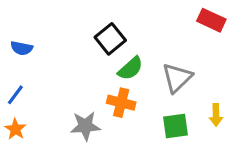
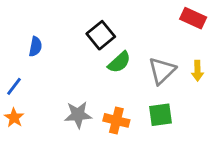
blue semicircle: (22, 48) -> (35, 47), moved, turned -90
orange cross: (121, 103) -> (116, 120), moved
yellow arrow: (216, 115) -> (197, 71), moved

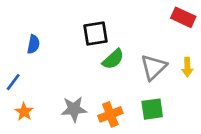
black square: (101, 35) -> (96, 33), turned 30
orange star: (14, 118) -> (24, 112), moved
orange cross: (116, 120) -> (110, 114), turned -35

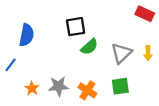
blue semicircle: (33, 44) -> (27, 35), size x1.5
orange star: (24, 112) -> (32, 88), moved
orange cross: (110, 114) -> (87, 90), turned -36

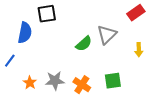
red rectangle: (145, 14) -> (136, 13), turned -60
black square: (76, 27) -> (47, 14), moved
gray triangle: (121, 53) -> (107, 35), moved

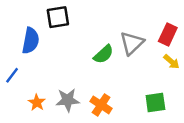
red rectangle: (136, 13) -> (168, 34), moved, turned -30
yellow arrow: (139, 50) -> (172, 62), turned -48
green square: (113, 81) -> (155, 102), moved

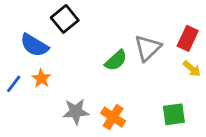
black square: (58, 17) -> (65, 19), turned -30
blue semicircle: (31, 41) -> (34, 45), turned 110
orange star: (37, 102) -> (41, 78), moved

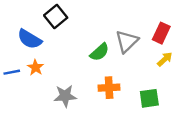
yellow arrow: (192, 69) -> (165, 59), turned -84
blue line: (14, 84) -> (12, 72), turned 42
orange cross: (113, 117) -> (109, 88), moved, turned -36

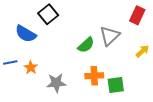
red rectangle: (161, 33) -> (137, 15), moved
orange star: (36, 67) -> (31, 68), moved
green square: (149, 98) -> (116, 85), moved

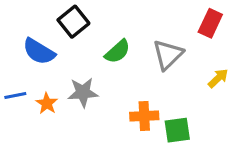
green semicircle: (86, 45) -> (117, 52), moved
gray star: (56, 83) -> (83, 92), moved

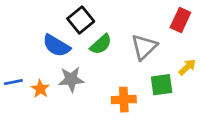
black square: (73, 22) -> (81, 20), moved
blue semicircle: (39, 52) -> (56, 46), moved
green square: (177, 130) -> (162, 85), moved

